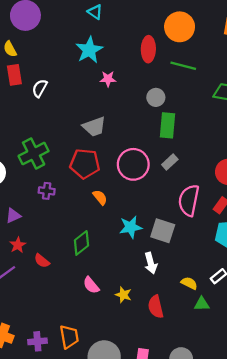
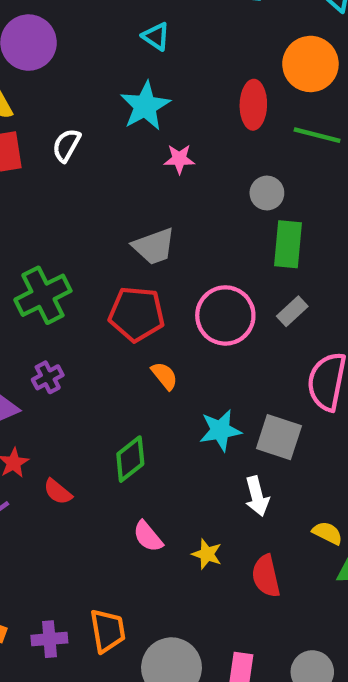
white semicircle: (40, 88) -> (66, 145), moved
purple cross: (47, 191) -> (48, 377), moved, turned -35

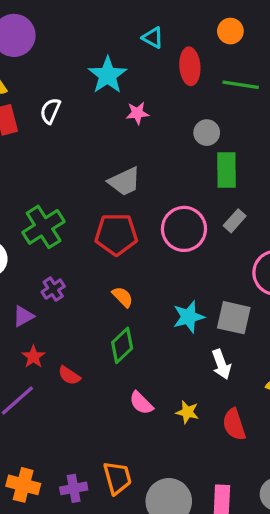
cyan triangle: (156, 36) -> (153, 38), moved
orange circle: (310, 64) -> (230, 31), size x0.6
orange semicircle: (164, 376) -> (123, 297), moved

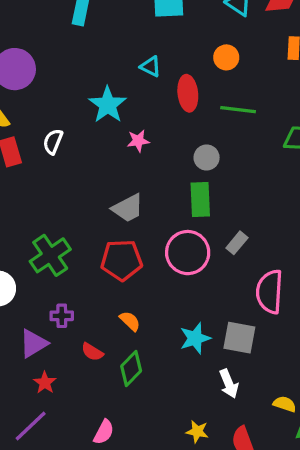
green rectangle: (227, 170) -> (200, 200), moved
purple cross: (53, 289) -> (62, 316), turned 35
purple triangle: (23, 316) -> (33, 343), size x1.4
red semicircle: (69, 375) -> (92, 352), moved
pink semicircle: (141, 403) -> (104, 432), moved, turned -105

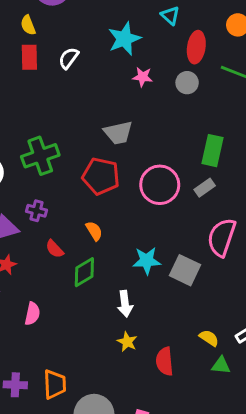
gray circle: (207, 157) -> (187, 83), moved
green rectangle: (200, 200) -> (213, 151), moved
white arrow: (229, 384) -> (125, 304), moved
pink semicircle: (104, 432) -> (32, 314), moved, turned -30

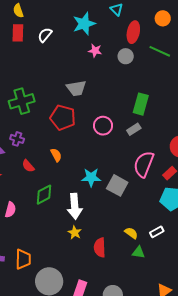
pink circle: (160, 185) -> (103, 126), size x0.7
green diamond: (84, 272) -> (44, 195), moved
white arrow: (125, 304) -> (75, 206), size x1.4

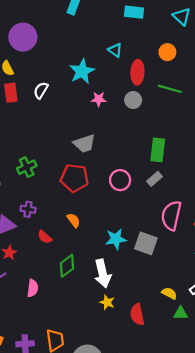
green cross: (22, 101) -> (27, 167), size x0.7

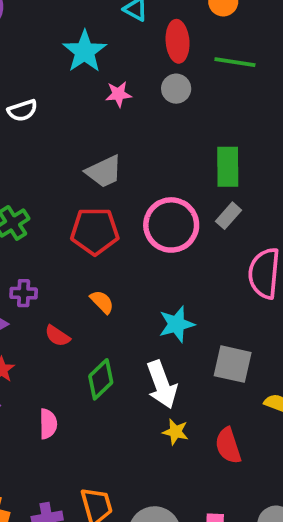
white semicircle: (41, 90) -> (22, 110), moved, turned -132
pink circle: (120, 180) -> (171, 225), size x1.5
gray square: (146, 243) -> (233, 364), moved

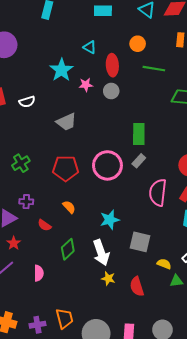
green line: (235, 62) -> (154, 69), moved
pink star: (118, 94) -> (86, 85), moved
gray trapezoid: (104, 172) -> (66, 122), moved

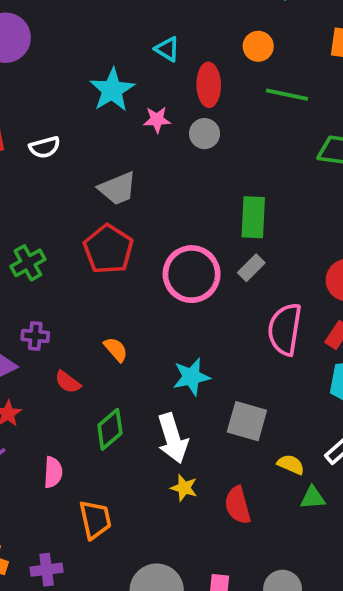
red pentagon: (66, 168) -> (108, 249), moved, turned 30
orange trapezoid: (65, 319) -> (95, 520), moved

